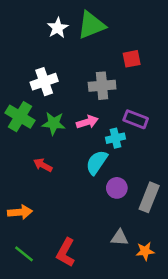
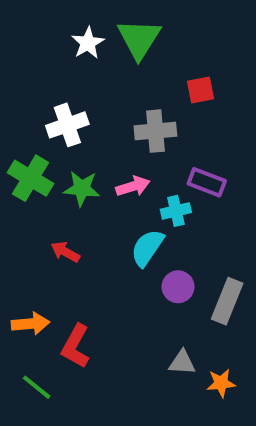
green triangle: (91, 25) -> (139, 39), turned -36
red L-shape: (66, 253) -> (76, 346), moved

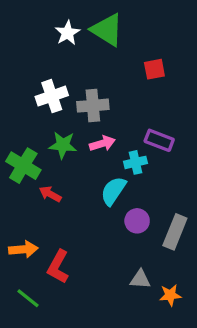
green triangle: (139, 39) -> (107, 30), turned -30
gray cross: (155, 131) -> (93, 106), moved
green cross: (30, 178) -> (23, 166), moved

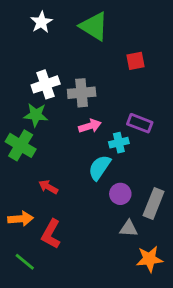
white star: (68, 33) -> (41, 22), moved
green star: (63, 145) -> (36, 115), moved
red arrow: (50, 194) -> (48, 187), moved
gray triangle: (140, 279) -> (129, 228), moved
orange star: (170, 295) -> (149, 259), size x1.4

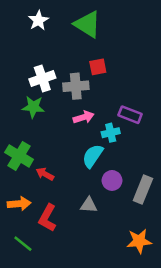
red square: (136, 61) -> (98, 67), moved
green cross: (21, 145) -> (19, 156), moved
gray triangle: (129, 228) -> (89, 205), moved

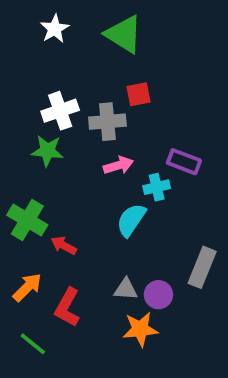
purple circle: (112, 180) -> (158, 295), moved
orange arrow: (19, 204) -> (27, 287), turned -40
orange star: (139, 241) -> (140, 329), moved

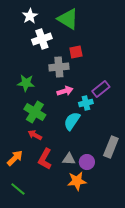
white cross: (60, 111) -> (42, 39), moved
purple rectangle: (184, 162) -> (101, 89), turned -60
green cross: (27, 220) -> (35, 112), moved
red L-shape: (67, 307) -> (45, 159), moved

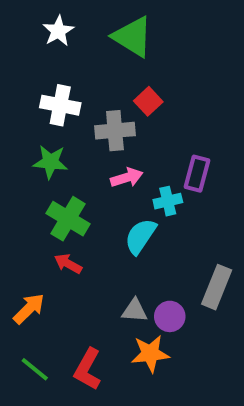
white cross: (42, 39) -> (60, 105), moved, turned 30
red square: (76, 52) -> (148, 101), turned -32
purple rectangle: (101, 89) -> (197, 174), turned -36
red L-shape: (45, 159) -> (88, 369), moved

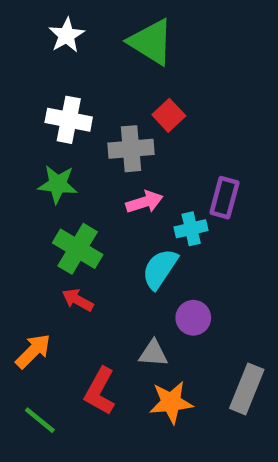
gray rectangle: (217, 287) -> (247, 389), moved
purple circle: (170, 316) -> (193, 318), moved
red L-shape: (88, 369) -> (100, 391), moved

